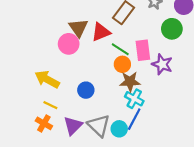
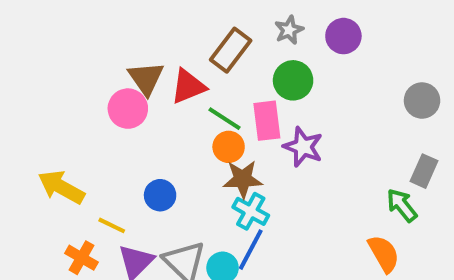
green circle: (172, 29) -> (293, 80), moved
yellow arrow: (47, 79) -> (61, 187), moved
yellow line: (50, 105) -> (112, 225), moved

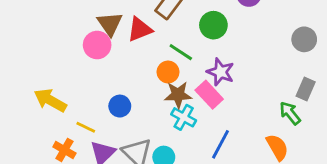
green line: (225, 119) -> (181, 52), moved
pink rectangle: (267, 121) -> (209, 95), moved, turned -36
blue line: (251, 250) -> (221, 144), moved

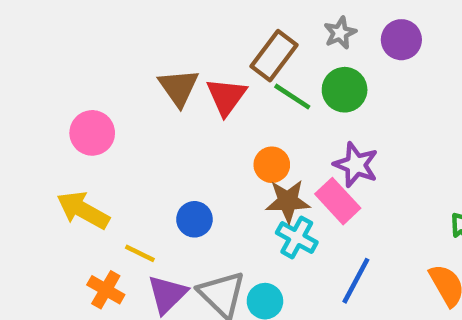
red triangle: (140, 29) -> (226, 97), turned -32
pink circle: (97, 45) -> (92, 133), moved
green line: (181, 52) -> (292, 97), moved

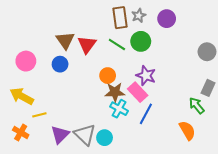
brown rectangle: (274, 56) -> (120, 18), moved, turned -45
blue circle: (194, 219) -> (60, 64), moved
yellow line: (140, 253) -> (39, 115), moved, turned -40
blue line: (356, 281) -> (146, 114), moved
orange cross: (106, 290) -> (21, 132), moved

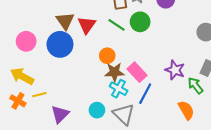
blue circle: (60, 64) -> (60, 44), size x1.6
purple star: (146, 76) -> (175, 70), moved
orange cross: (21, 132) -> (18, 101), moved
gray triangle: (85, 135) -> (124, 114), moved
cyan circle: (105, 138) -> (97, 110), moved

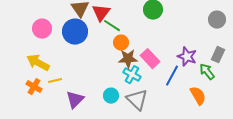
green line: (116, 25) -> (112, 26), moved
blue line: (145, 94) -> (172, 76), moved

